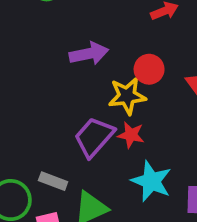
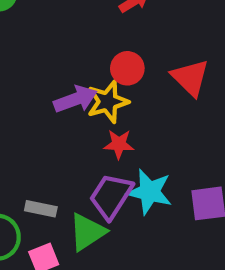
purple arrow: (89, 54) -> (75, 99), moved
purple trapezoid: (94, 137) -> (111, 196), moved

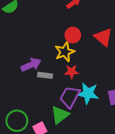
purple arrow: (75, 99) -> (31, 65), moved
gray rectangle: (41, 209) -> (45, 75), moved

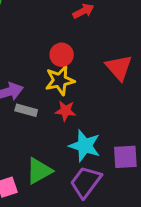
red circle: (73, 35) -> (62, 55), moved
purple trapezoid: (70, 97) -> (86, 182), moved

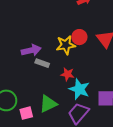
red circle: (62, 55) -> (79, 37), moved
red star: (65, 111) -> (67, 74), moved

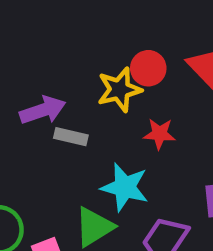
red star: (67, 74) -> (159, 134), moved
cyan star: (79, 89) -> (125, 187), moved

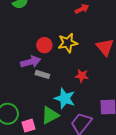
red circle: (148, 68) -> (44, 45), moved
yellow star: (119, 90) -> (68, 43), moved

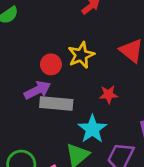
gray rectangle: (42, 74) -> (56, 103), size x1.6
cyan star: (65, 98) -> (92, 129), turned 30

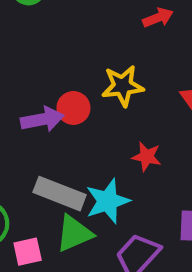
red circle: (51, 64) -> (73, 108), moved
gray rectangle: (56, 103) -> (60, 194), moved

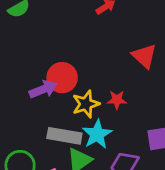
yellow star: (123, 86) -> (86, 104), moved
red circle: (73, 108) -> (62, 78), size x1.4

